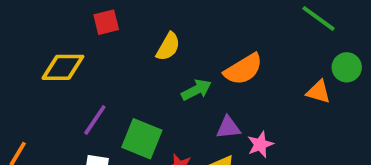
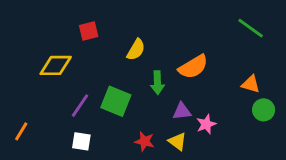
green circle: (347, 67) -> (264, 110), moved
green arrow: (196, 90) -> (157, 83), turned 115
green square: (142, 139) -> (116, 101), moved

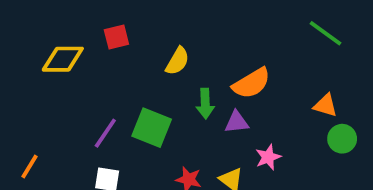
yellow diamond: (56, 65) -> (63, 59), moved
purple triangle: (182, 111) -> (237, 122), moved

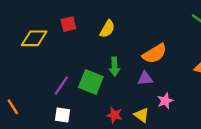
yellow semicircle: (177, 61) -> (107, 29), moved
green arrow: (205, 104) -> (114, 67), moved
orange line: (29, 166) -> (13, 107), turned -63

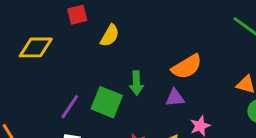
red square: (68, 24) -> (77, 15), moved
yellow semicircle: (107, 29) -> (110, 36), moved

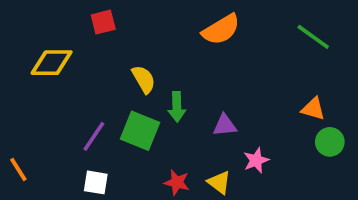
yellow semicircle: (110, 36) -> (144, 79), moved, turned -60
orange semicircle: (187, 67) -> (221, 29), moved

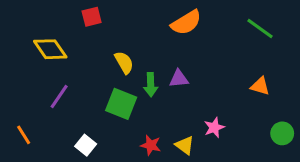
yellow diamond: (52, 63) -> (50, 49), turned 56
purple triangle: (225, 125) -> (179, 79), moved
purple line: (94, 136) -> (59, 96), moved
green circle: (330, 142) -> (282, 133), moved
white square: (96, 182) -> (86, 145), turned 30

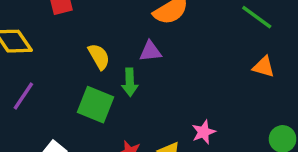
purple triangle: (179, 79) -> (150, 51), moved
orange triangle: (260, 86) -> (264, 67), moved

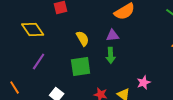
green arrow: (130, 82) -> (111, 55), moved
green square: (95, 105) -> (81, 66), turned -30

